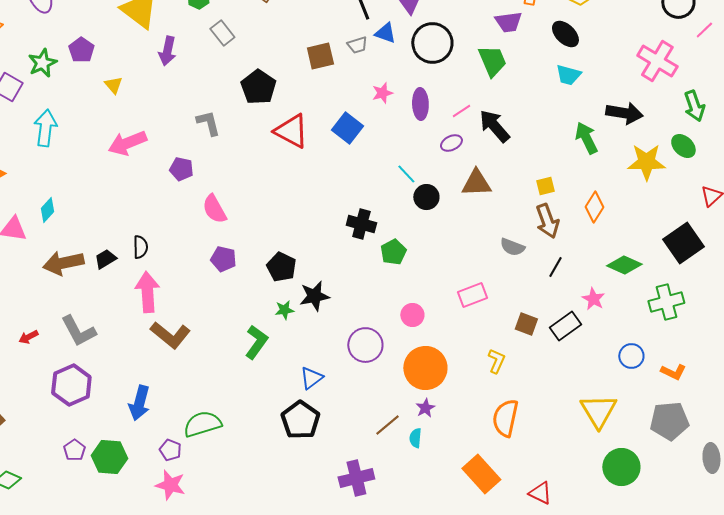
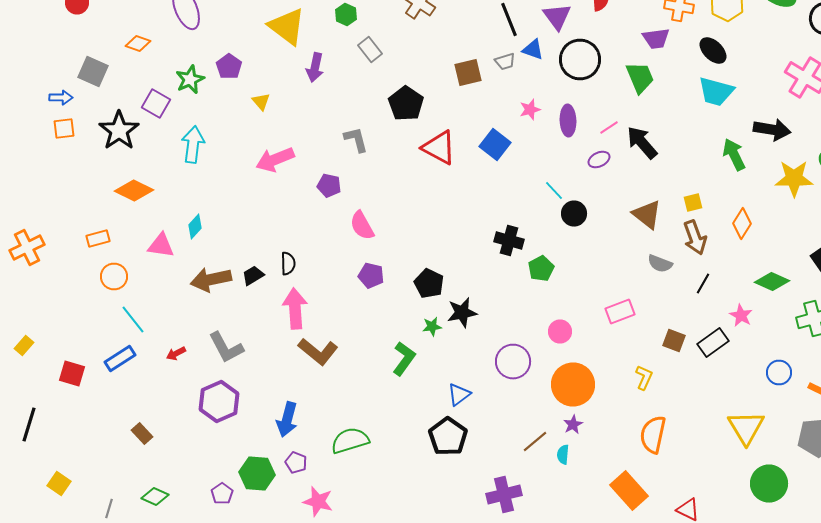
cyan trapezoid: (568, 75) -> (716, 92), size x1.4
brown triangle: (476, 183) -> (647, 214), moved, turned 40
purple pentagon: (74, 450) -> (222, 494), moved
purple pentagon: (170, 450) -> (296, 462), moved

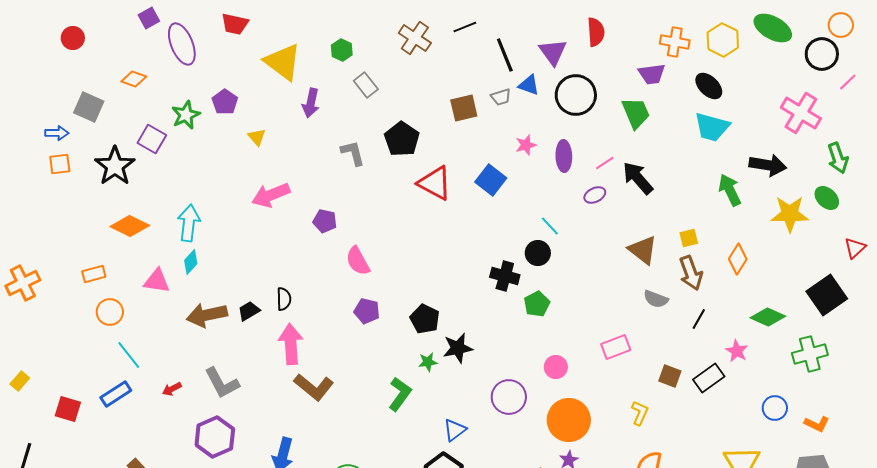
gray L-shape: (356, 140) -> (353, 153), moved
cyan arrow: (193, 144) -> (189, 223), moved
black circle: (574, 214) -> (538, 253), moved

